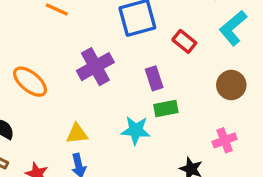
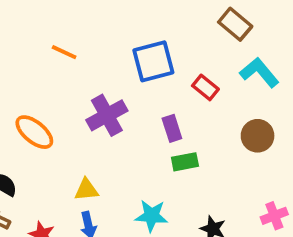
cyan L-shape: (233, 28) -> (259, 73), turned 90
cyan star: (136, 130) -> (152, 216), moved
pink cross: (225, 140) -> (274, 216), moved

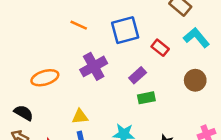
orange line: (64, 52) -> (79, 25), moved
purple rectangle: (172, 128) -> (138, 75), turned 66
orange ellipse: (34, 132) -> (45, 78), turned -56

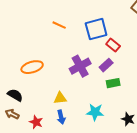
red rectangle: (160, 48) -> (113, 45), moved
purple cross: (94, 66) -> (80, 66), moved

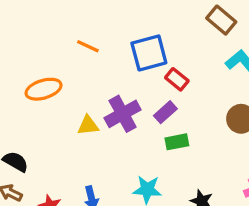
orange ellipse: (32, 67) -> (44, 89), moved
yellow triangle: (60, 98) -> (88, 125), moved

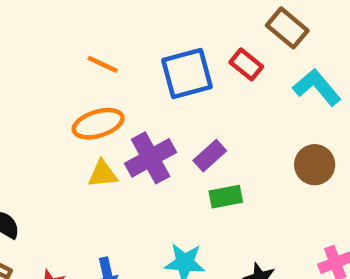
red rectangle: (177, 79) -> (246, 64), moved
orange ellipse: (44, 89) -> (98, 124), moved

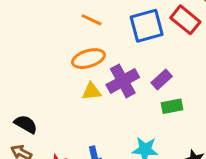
red rectangle: (246, 64) -> (185, 20), size x1.4

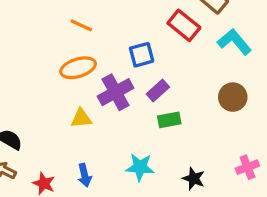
blue square: (147, 26) -> (142, 55), moved, size x0.7
yellow triangle: (91, 91) -> (81, 118), moved

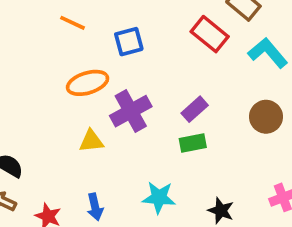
orange line: (81, 25) -> (72, 23), moved
blue square: (142, 55) -> (129, 42), moved
purple rectangle: (158, 91) -> (195, 109), moved

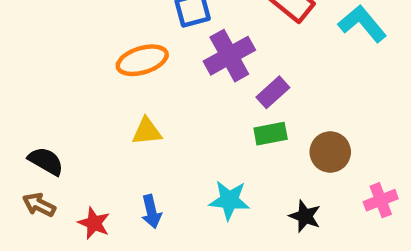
purple cross: (131, 111) -> (229, 56), moved
brown circle: (266, 117) -> (330, 152), moved

